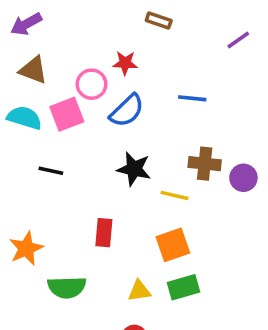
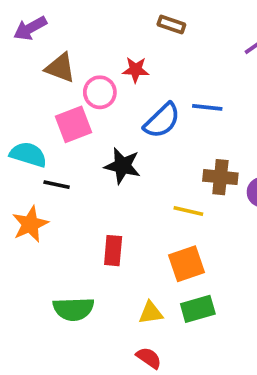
brown triangle: (33, 70) -> (60, 68), moved
blue semicircle: (127, 111) -> (162, 121), moved
cyan semicircle: (24, 118) -> (28, 154), moved
black star: (134, 169) -> (122, 166), moved
orange star: (26, 248) -> (30, 224), moved

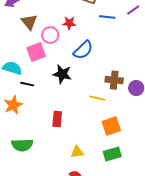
brown triangle: (60, 68) -> (29, 22), turned 30
blue line: (207, 107) -> (107, 17), moved
orange square: (187, 264) -> (111, 126), moved
green semicircle: (73, 309) -> (22, 145), moved
green rectangle: (198, 309) -> (112, 154), moved

